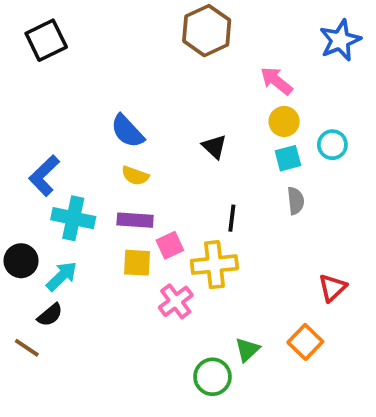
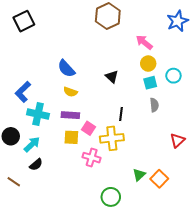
pink square: (170, 245) -> (89, 128), turned -32
red triangle: (332, 288) -> (178, 140), moved
pink cross: (176, 301) -> (92, 158), turned -36
black semicircle: (50, 315) -> (36, 165), moved
green triangle: (247, 350) -> (139, 175), moved

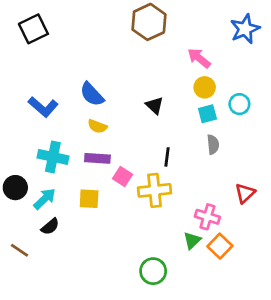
blue L-shape: (23, 92) -> (43, 107), moved, turned -95
yellow square: (71, 137) -> (89, 199), moved
pink cross: (92, 158) -> (207, 217), moved

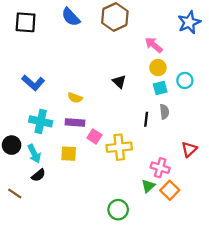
black square: (33, 29) -> (26, 22), turned 30
blue semicircle: (92, 94) -> (71, 17), moved
black line: (167, 157) -> (146, 119), moved
cyan arrow: (45, 199) -> (34, 154), turned 108

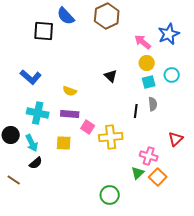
black square: (26, 22) -> (44, 31), moved
blue star: (189, 22) -> (169, 34), moved

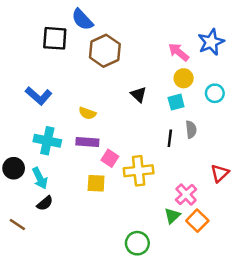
brown hexagon: (107, 16) -> (105, 51), moved
cyan square: (149, 82) -> (176, 102), moved
yellow square: (64, 143) -> (96, 183), moved
pink cross: (149, 156) -> (186, 194), turned 30

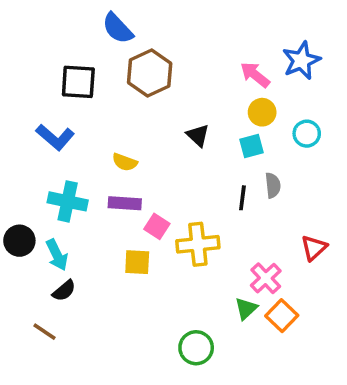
black square: (55, 38) -> (78, 82), moved
brown line: (17, 224) -> (44, 332), moved

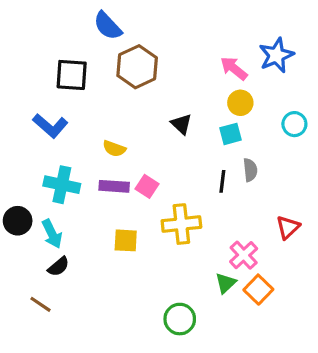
cyan circle: (307, 134) -> (294, 124), moved
pink square: (157, 226) -> (147, 186), moved

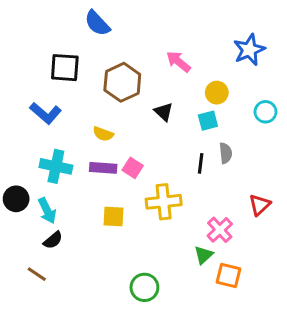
brown hexagon: (137, 67) -> (122, 82), moved
pink arrow: (234, 68) -> (178, 62), moved
orange square: (258, 290) -> (229, 276), moved, turned -30
green circle: (180, 319) -> (144, 287), moved

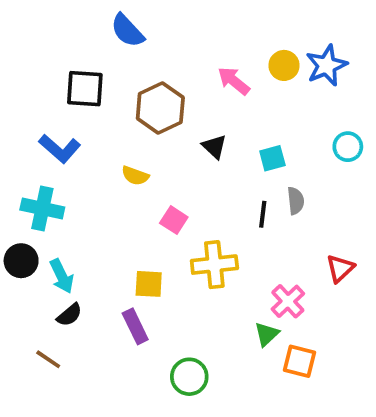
yellow circle: (217, 93) -> (284, 65), moved
cyan cross: (56, 166) -> (42, 208), moved
purple rectangle: (103, 168) -> (135, 326), moved, turned 60

